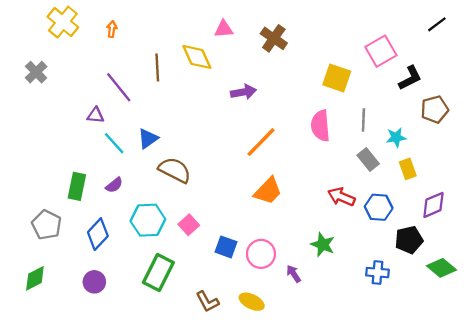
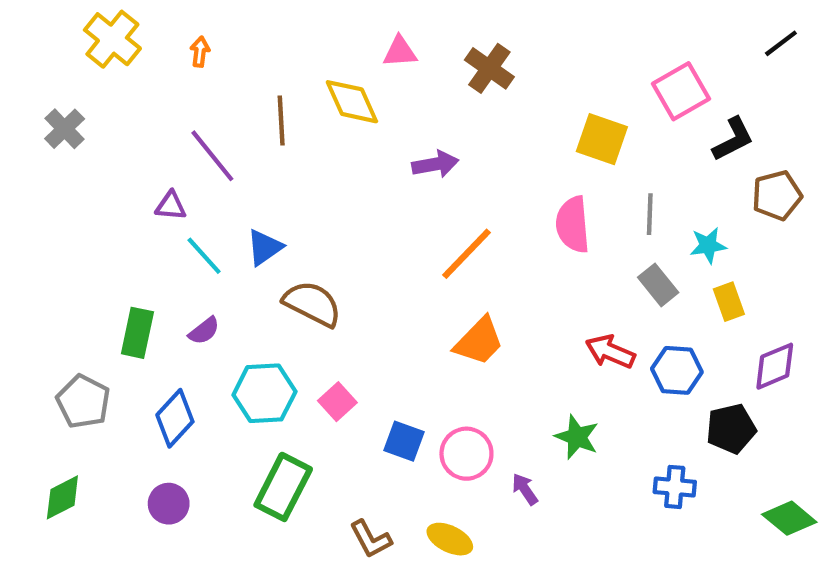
green diamond: (442, 268) -> (789, 518), moved

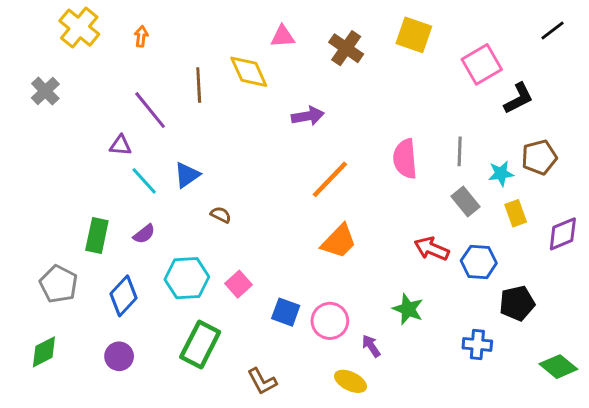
yellow square: (602, 139) -> (414, 35), moved
brown pentagon: (777, 195) -> (539, 157), moved
brown semicircle: (312, 304) -> (221, 215), size x0.5
purple diamond: (775, 366) -> (563, 234), moved
yellow ellipse: (450, 539) -> (351, 381), moved

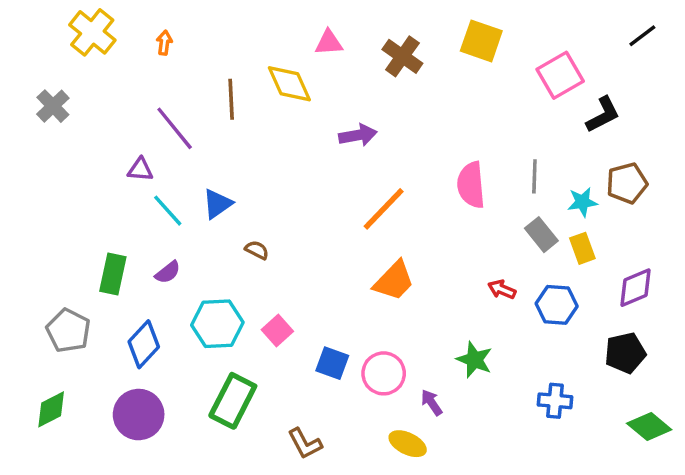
yellow rectangle: (516, 213) -> (582, 248), moved
purple diamond: (563, 234) -> (636, 288), moved
red arrow: (432, 249) -> (502, 289), size x0.7
black pentagon: (517, 303) -> (625, 353), moved
purple circle: (119, 356) -> (139, 415), size x1.5

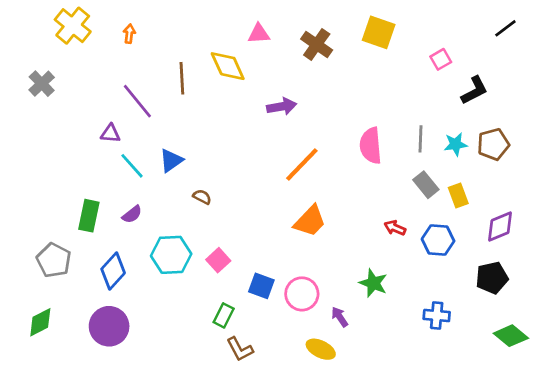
pink square: (560, 75) -> (441, 59), size x0.6
cyan star: (582, 202) -> (456, 144), moved
green rectangle: (233, 401) -> (224, 315), moved, size x0.6

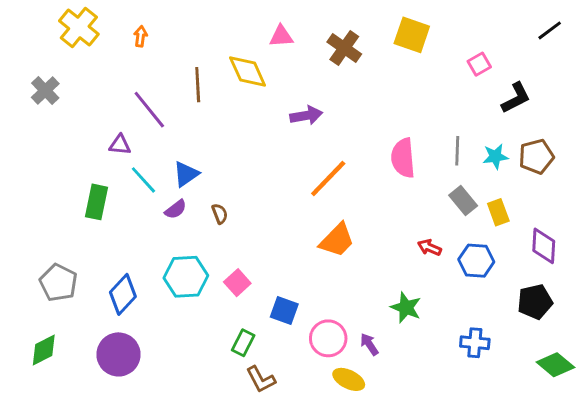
brown semicircle: (202, 197) -> (220, 214), turned 42
purple semicircle: (132, 214) -> (176, 209), moved
green rectangle: (89, 216) -> (97, 202), moved
purple diamond: (500, 227) -> (544, 246), turned -64
pink circle: (302, 294) -> (328, 338), moved

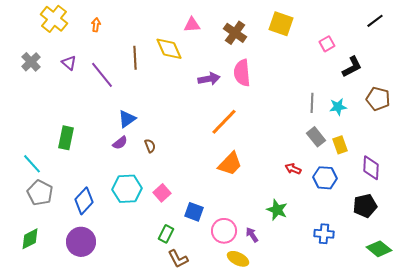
purple triangle: (120, 145) -> (69, 63), moved, turned 35
brown pentagon: (536, 157) -> (378, 99), moved, turned 30
pink semicircle: (403, 158) -> (242, 73), moved
cyan line: (143, 180) -> (32, 164), moved

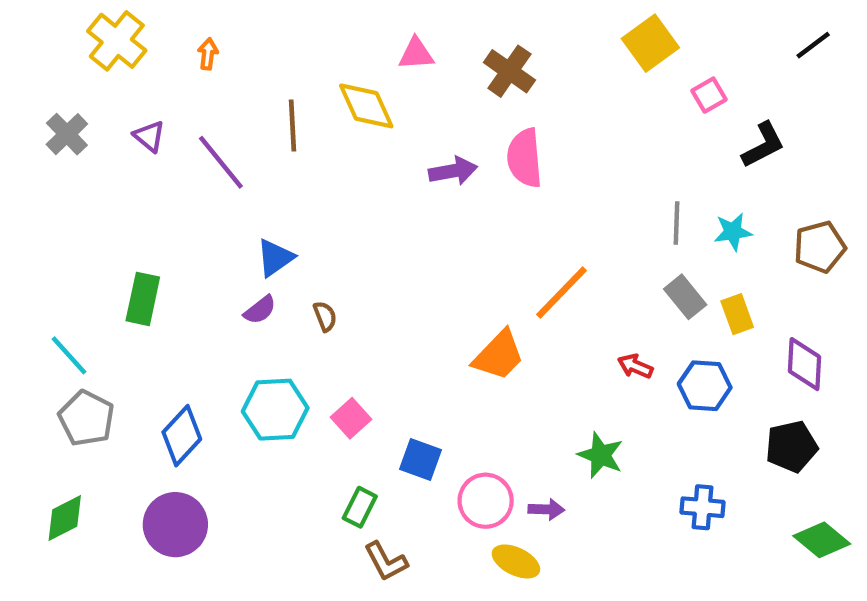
yellow square: (281, 24) -> (650, 43), moved, turned 35
brown pentagon: (378, 99) -> (820, 247), moved, turned -30
orange line: (224, 122) -> (561, 292), moved
purple arrow: (252, 235) -> (546, 509), turned 126

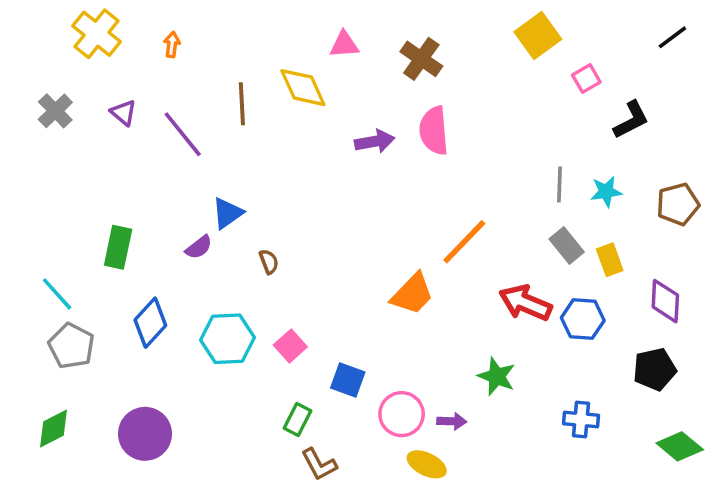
purple semicircle: (260, 310) -> (199, 247), moved
red arrow: (635, 366) -> (525, 303), size x1.8
blue diamond: (182, 436) -> (150, 323), moved

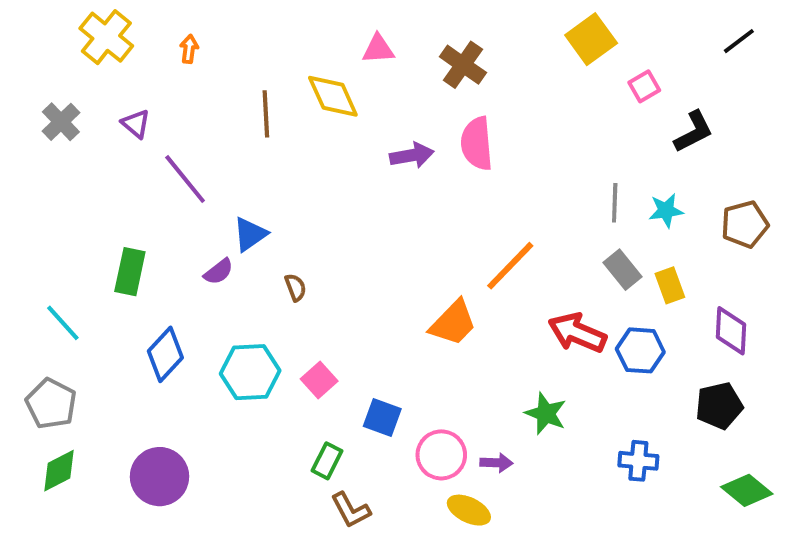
purple line: (183, 134) -> (185, 179), moved
gray pentagon: (71, 346) -> (51, 404), moved

